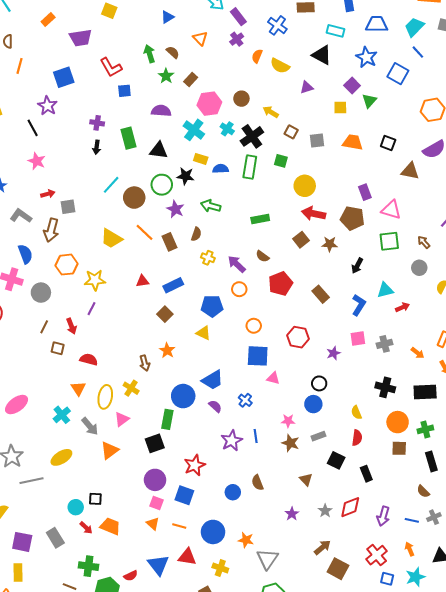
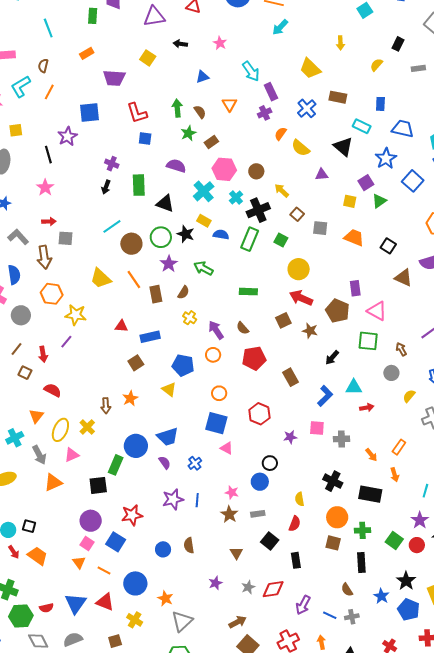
brown arrow: (51, 230) -> (44, 257), turned -35

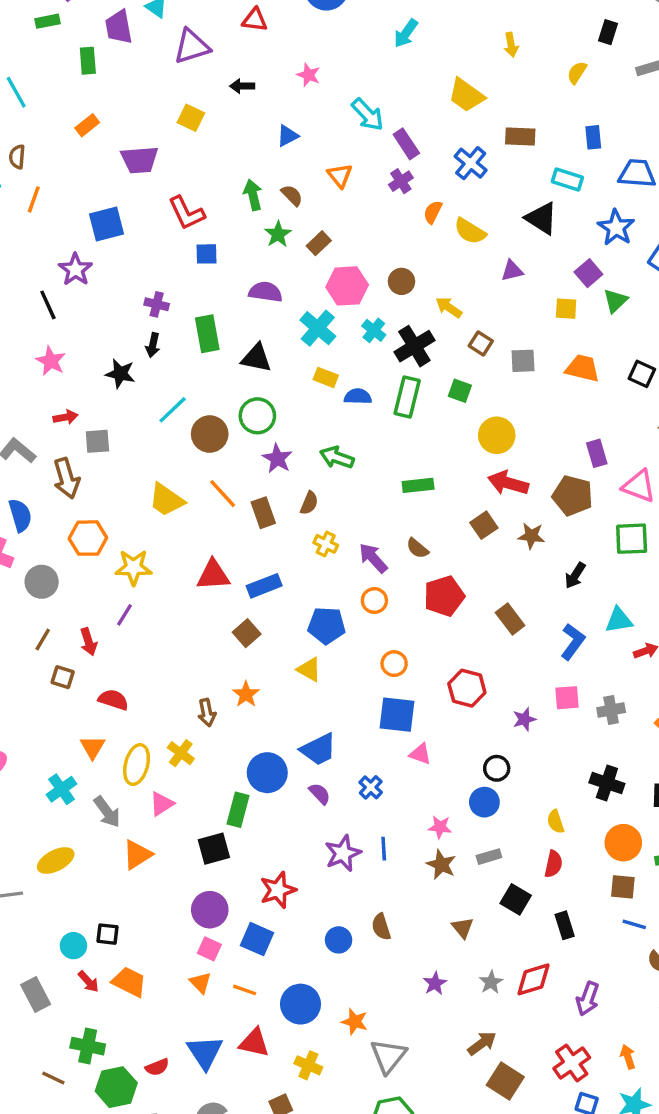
black star: (186, 234) -> (120, 374), moved
red triangle: (121, 326) -> (213, 575), size x1.5
blue line: (330, 615) -> (634, 924), moved

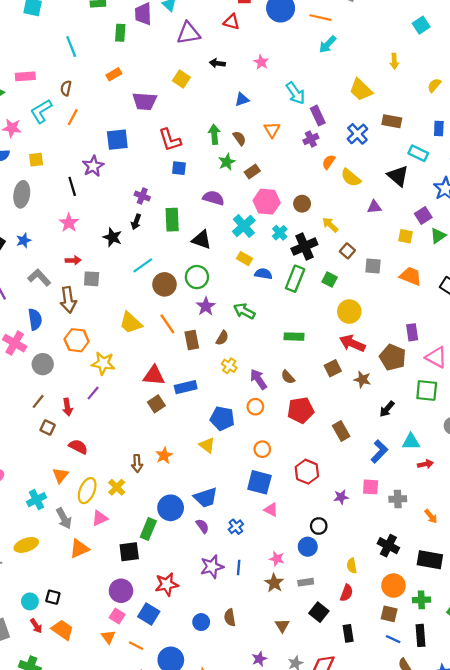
brown square: (247, 633) -> (156, 404), moved

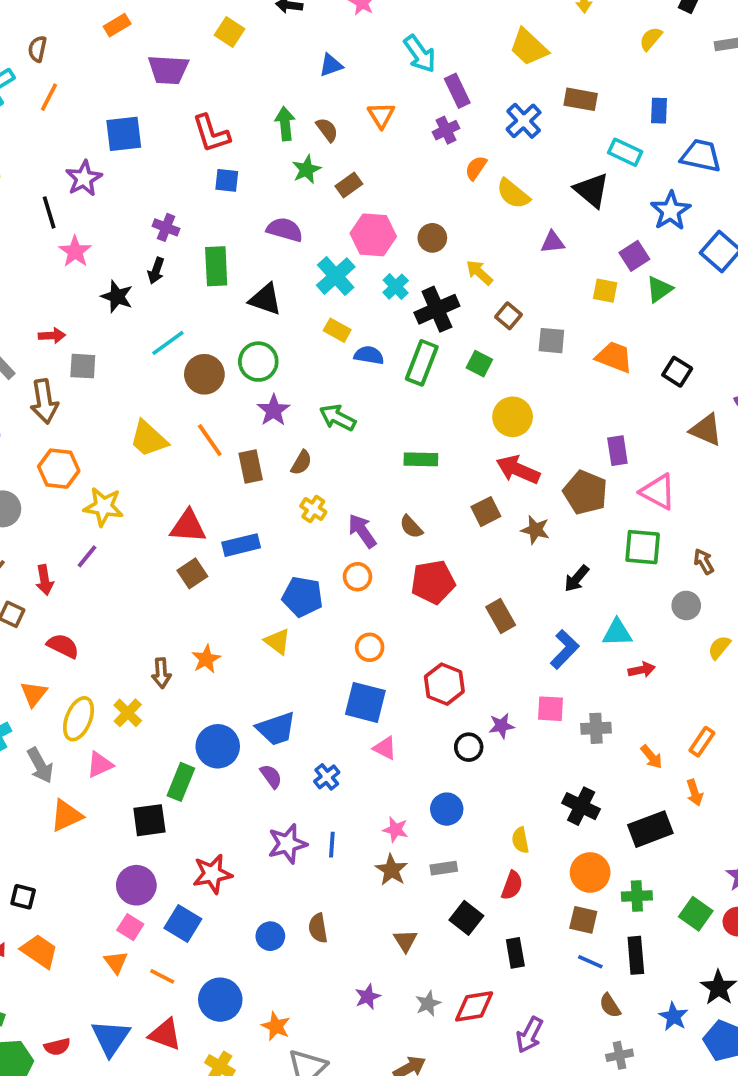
pink star: (69, 223) -> (75, 251), moved
black circle: (319, 526) -> (469, 747), moved
black rectangle: (430, 560) -> (650, 829), turned -30

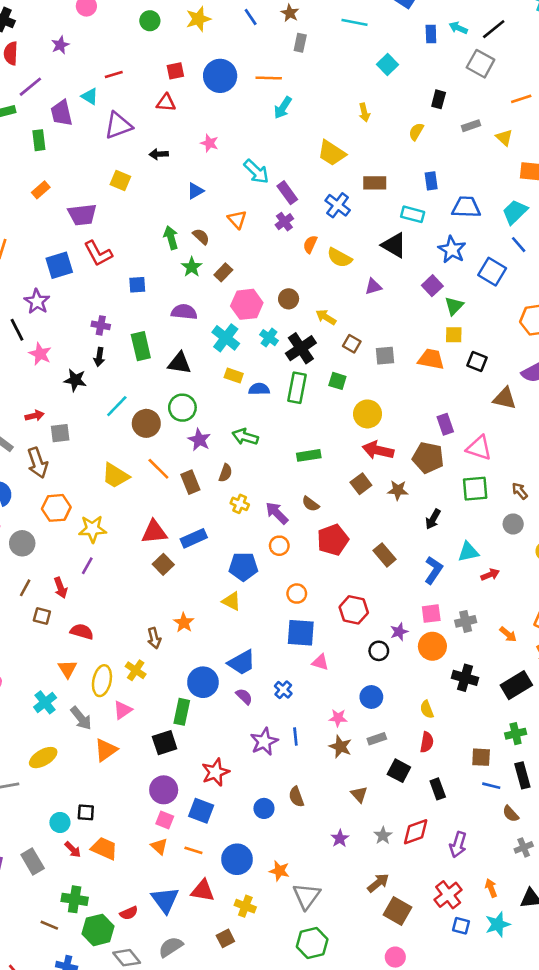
red L-shape: (211, 133) -> (98, 253), moved
yellow square: (605, 291) -> (454, 335), moved
orange circle: (590, 872) -> (432, 646), moved

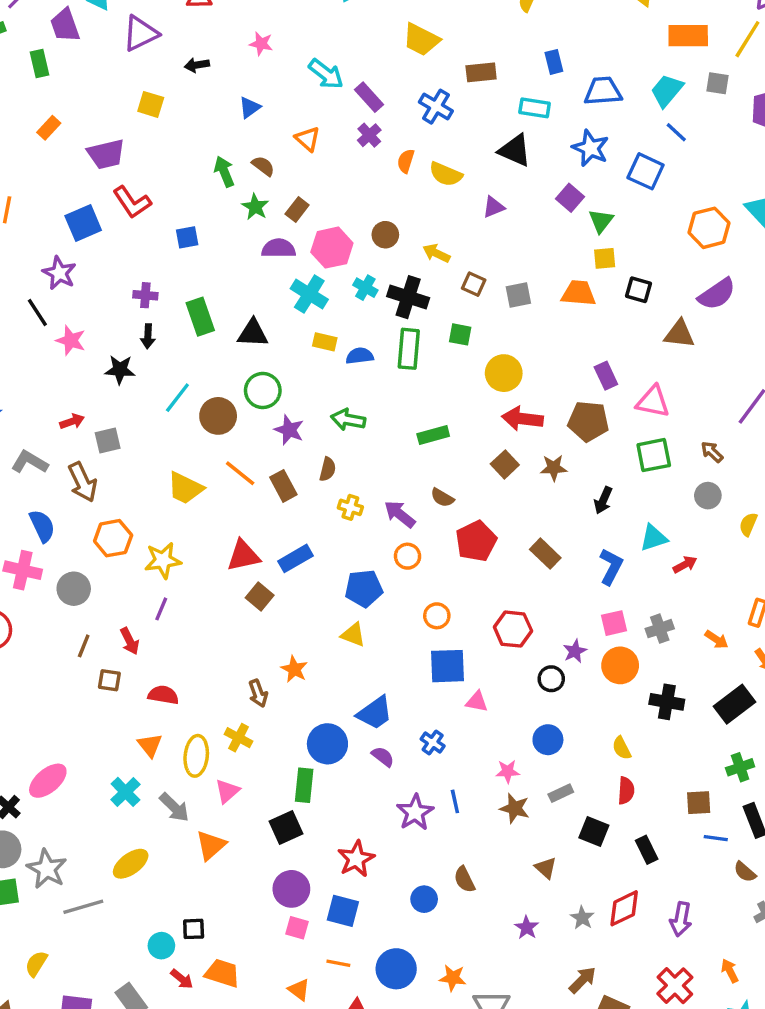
purple semicircle: (184, 312) -> (279, 248), moved
black cross: (301, 348) -> (408, 297), turned -32
orange triangle: (159, 846) -> (299, 990), moved

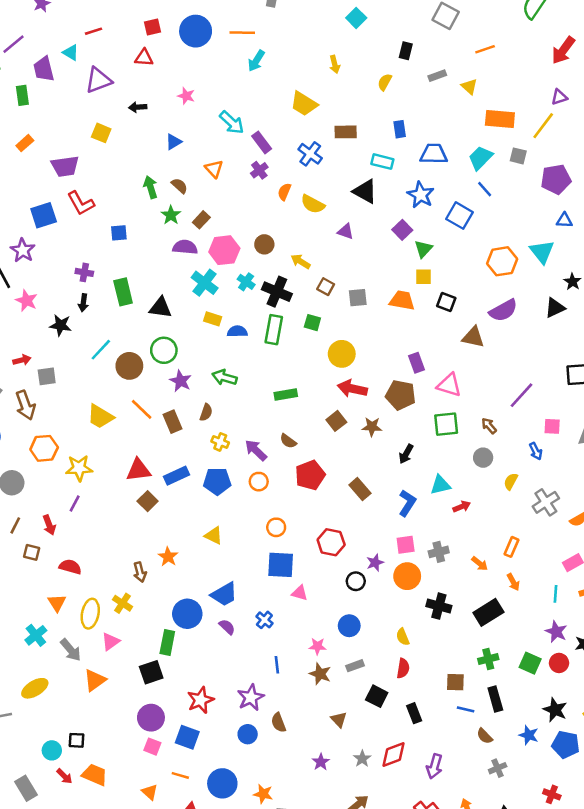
purple triangle: (494, 207) -> (346, 231), turned 36
blue pentagon: (364, 588) -> (217, 481), moved
purple star: (415, 812) -> (251, 697), moved

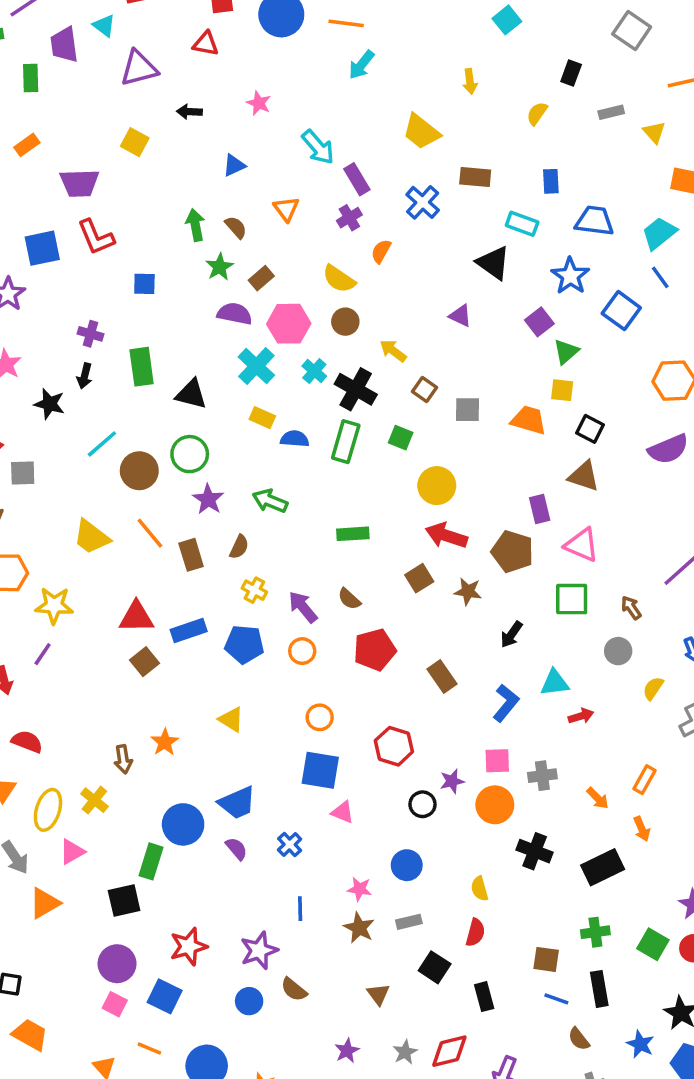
yellow semicircle: (313, 204) -> (339, 279), moved
brown triangle: (473, 337) -> (584, 476), moved
brown semicircle: (278, 723) -> (294, 989), turned -36

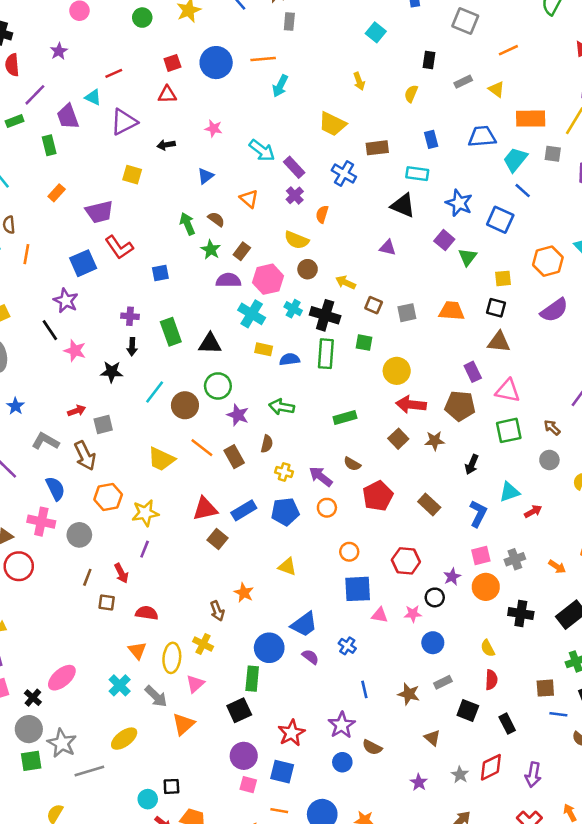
blue trapezoid: (595, 221) -> (482, 136), moved
yellow square: (562, 390) -> (503, 278), moved
pink star: (359, 889) -> (413, 614), moved

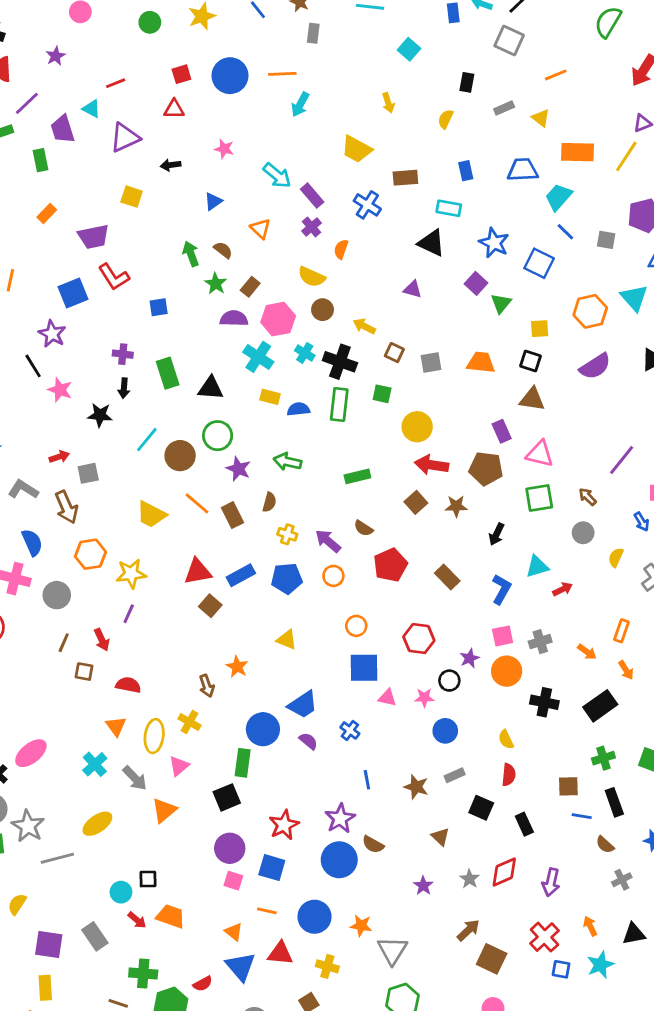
gray square: (553, 154) -> (606, 240), moved
blue circle: (342, 762) -> (339, 860), size x1.6

